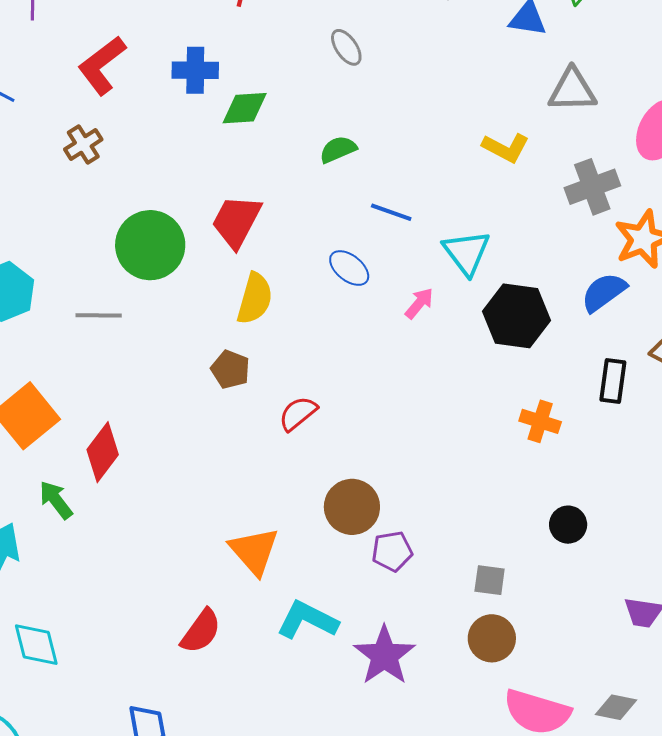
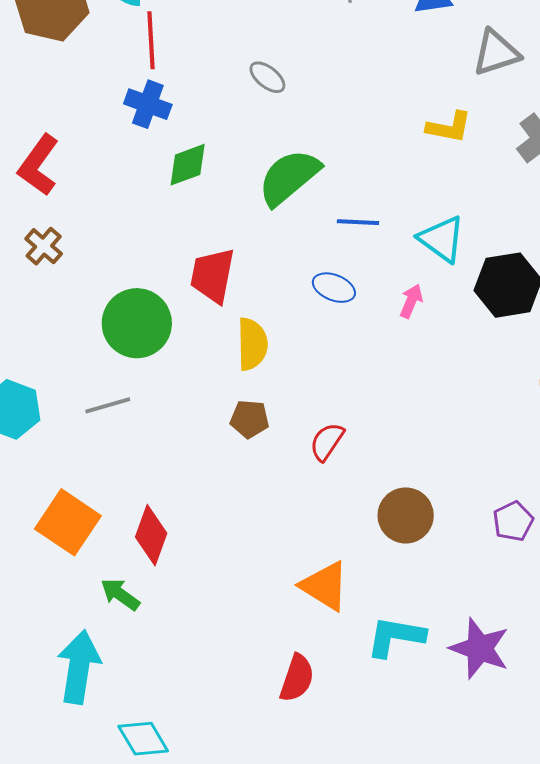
blue cross: (195, 70) -> (148, 104), moved, turned 36
green semicircle: (338, 149) -> (289, 177), size x1.8
purple pentagon: (392, 551) -> (513, 521), moved

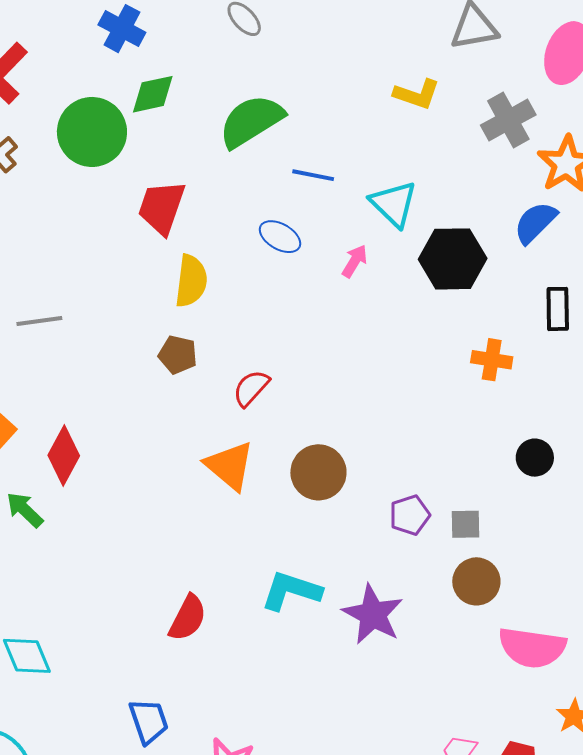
green circle: (137, 323) -> (92, 132), moved
purple pentagon: (513, 521) -> (410, 515), moved
orange triangle: (325, 586) -> (230, 466), moved

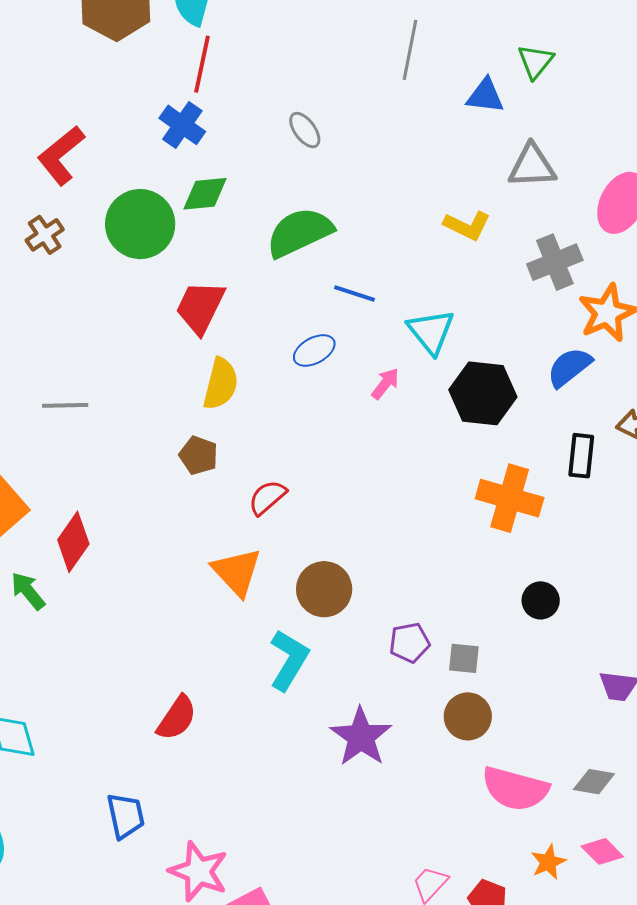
blue ellipse: (280, 237) -> (314, 350), turned -66
orange cross: (492, 360) -> (510, 498), size x1.6
cyan L-shape: (291, 591) -> (289, 660), moved, turned 96

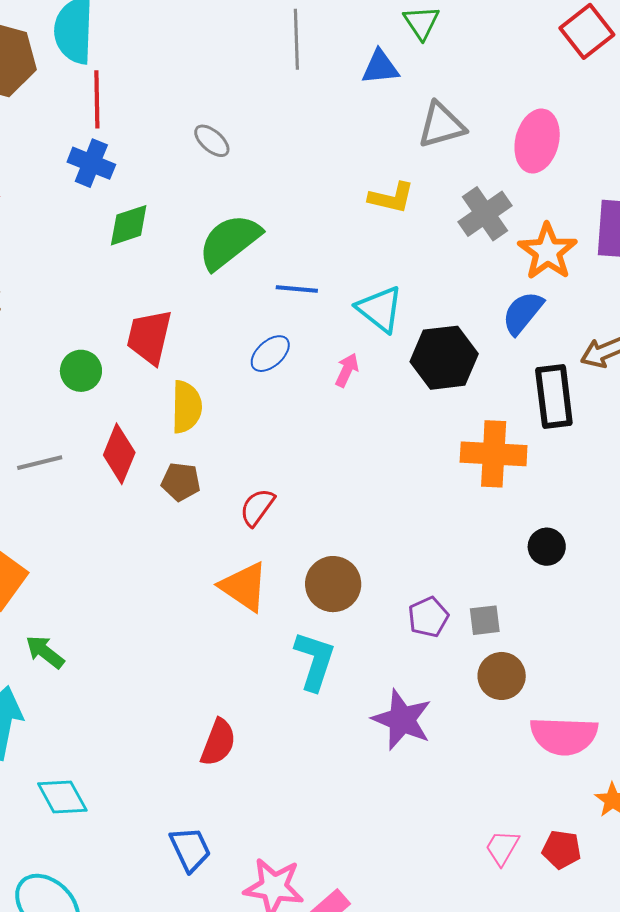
green circle: (140, 224) -> (81, 371), moved, size x0.6
black rectangle: (581, 456) -> (554, 396), size x1.4
red diamond: (73, 542) -> (119, 454), moved

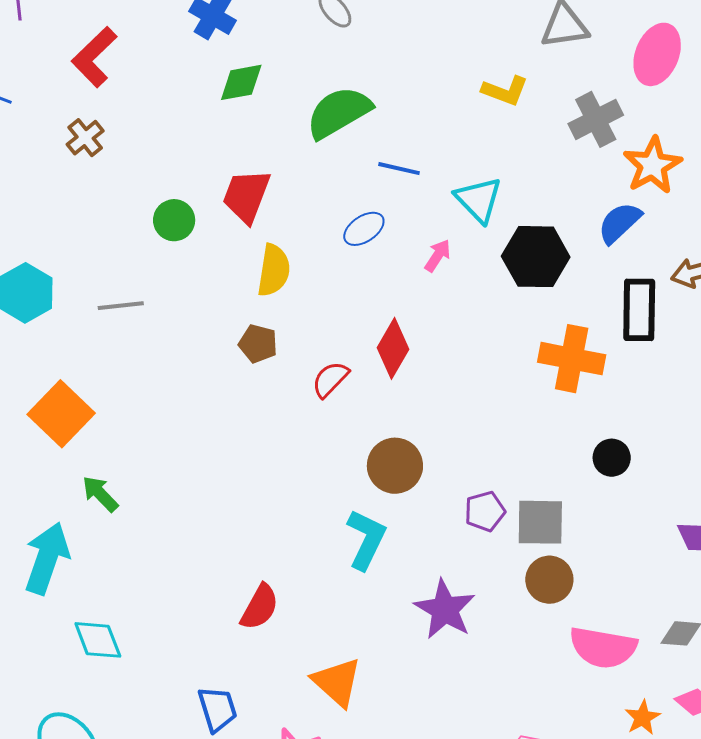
red diamond: (119, 454) -> (393, 348), moved
orange triangle: (244, 587) -> (337, 682), moved
gray square: (485, 620) -> (540, 522), size x1.6

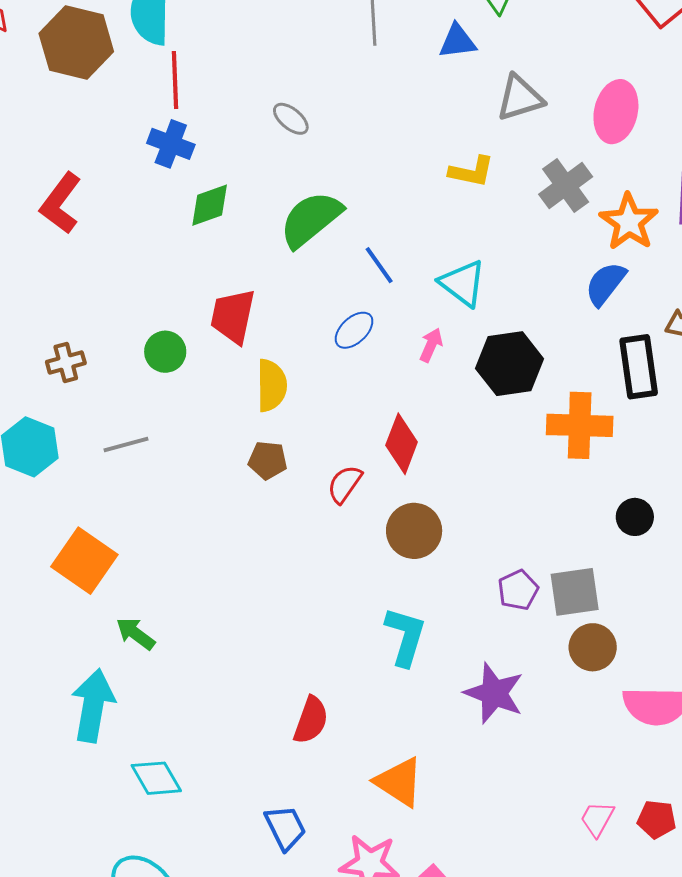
brown cross: (85, 138) -> (66, 363), moved, turned 33
blue line: (399, 169) -> (379, 265), turned 51
black hexagon: (536, 257) -> (510, 364), moved
brown circle: (395, 466) -> (414, 531), moved

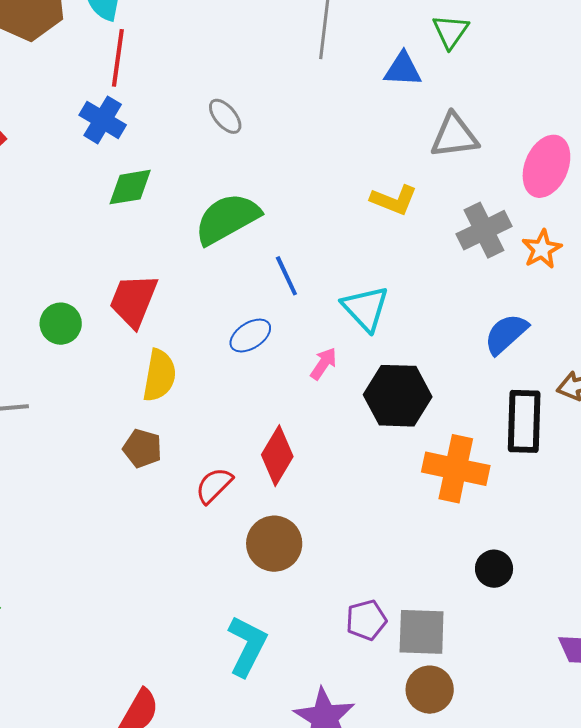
orange star: (629, 222) -> (542, 249), moved, size x0.7

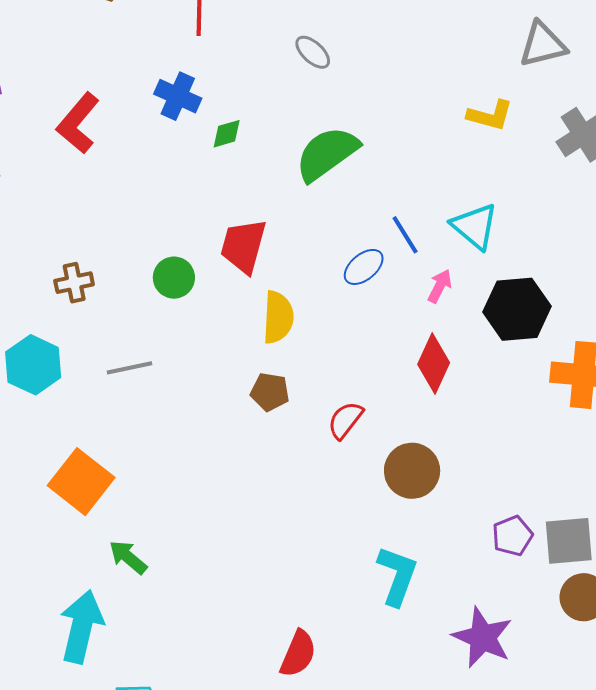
blue cross: (103, 120) -> (178, 96), moved
green diamond: (130, 187) -> (227, 134), size x0.7
blue line: (286, 276) -> (405, 235), moved
red diamond: (277, 456) -> (434, 364), moved

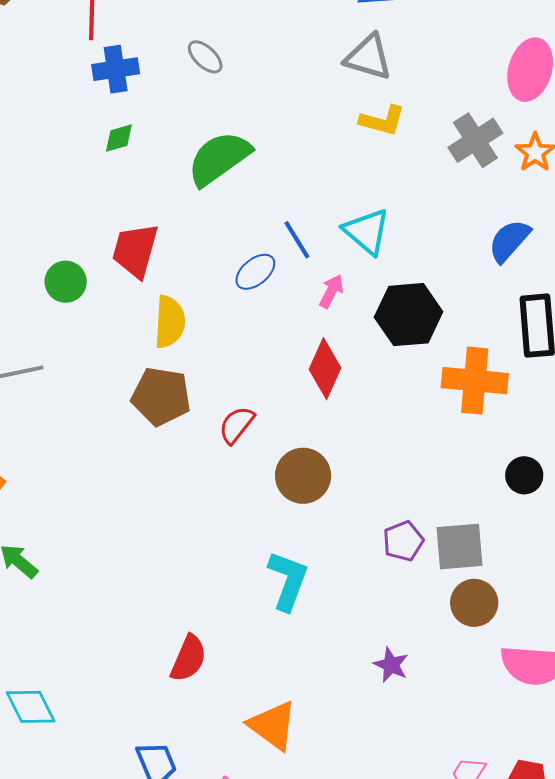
gray triangle: (543, 45) -> (368, 57), moved, turned 30
blue cross: (178, 96) -> (116, 69), moved, turned -33
brown pentagon: (270, 392) -> (161, 396), size x1.5
purple star: (483, 637) -> (391, 665), moved, size x0.6

